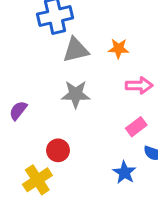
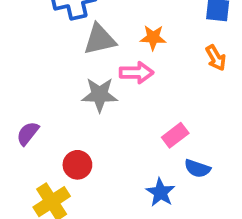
pink arrow: (139, 85) -> (136, 73), moved
purple semicircle: (18, 110) -> (28, 133), moved

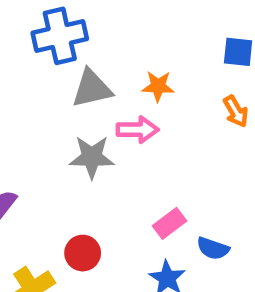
pink rectangle: (175, 135) -> (169, 223), moved
red circle: (77, 165) -> (83, 253), moved

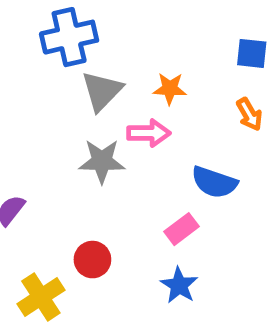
gray triangle: (92, 89) -> (102, 91), turned -33
blue semicircle: (213, 248) -> (214, 182), moved, size x1.4

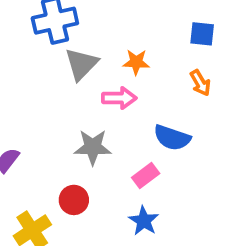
gray star: (102, 161) -> (93, 147), moved

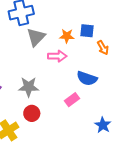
blue square: (202, 34) -> (87, 31), moved
gray star: (93, 147) -> (29, 87), moved
blue star: (144, 221) -> (103, 125), moved

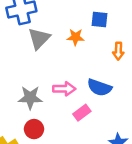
blue square: (87, 31) -> (99, 20), moved
orange arrow: (103, 48) -> (118, 51), turned 32
pink arrow: (57, 56) -> (64, 89), moved

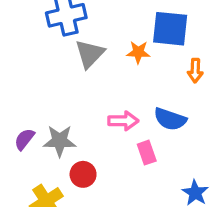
blue square: (99, 20) -> (170, 29), size x1.6
gray star: (30, 98) -> (60, 141), moved
pink rectangle: (82, 113) -> (147, 153), turned -72

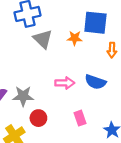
gray triangle: (90, 54) -> (43, 39), turned -30
pink rectangle: (147, 153) -> (80, 118), moved

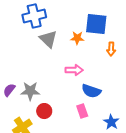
blue semicircle: (95, 82) -> (91, 91), moved
pink arrow: (65, 83) -> (74, 70), moved

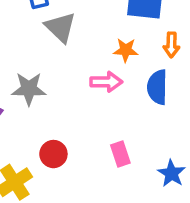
orange star: (77, 38) -> (126, 50), moved
gray star: (30, 91) -> (29, 89), moved
blue semicircle: (91, 91) -> (157, 87), moved, turned 72

